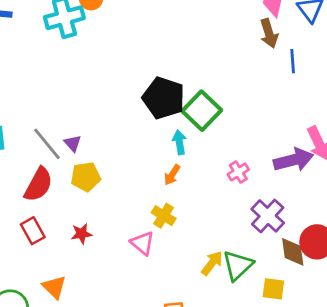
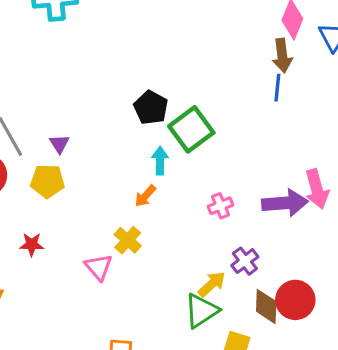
blue line: (293, 61) -> (277, 88), moved
black pentagon: (164, 98) -> (151, 108), size x0.7
purple triangle: (73, 143) -> (59, 144), moved
purple cross: (268, 216) -> (245, 261), size x0.7
yellow arrow: (212, 263) -> (212, 284), moved

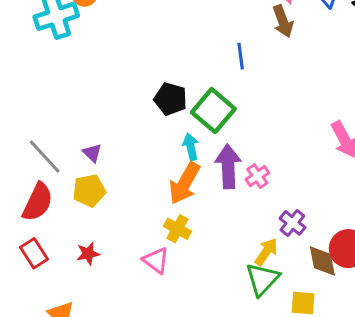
blue line: (277, 88) -> (241, 56), moved
orange arrow: (145, 196) -> (185, 183), size x1.8
purple arrow: (285, 203) -> (228, 166), moved, turned -75

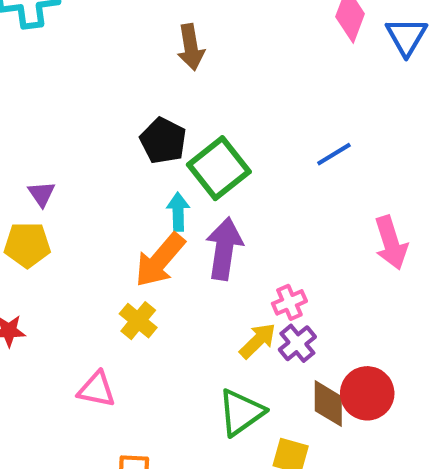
brown arrow: (283, 21) -> (191, 47), moved
blue line: (241, 56) -> (334, 154), moved, turned 55
pink cross: (257, 176) -> (289, 302), moved
yellow arrow: (266, 252) -> (258, 341), moved
pink triangle: (156, 260) -> (97, 389), moved, turned -36

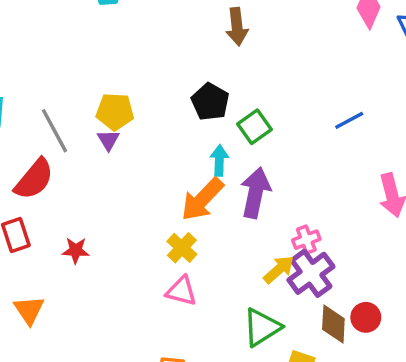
green square: (219, 168) -> (255, 127), size x0.7
yellow pentagon: (27, 245) -> (115, 112), moved
purple cross: (297, 343) -> (311, 273), size x1.5
pink triangle: (97, 389) -> (181, 291), moved
red circle: (367, 393) -> (366, 317), size x0.7

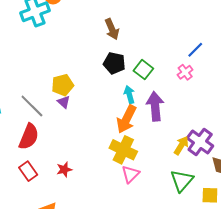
brown arrow: (237, 27) -> (112, 29), moved
pink cross: (306, 240) -> (185, 72), moved
yellow cross: (182, 248) -> (123, 150), size x1.5
pink triangle: (181, 291) -> (130, 174), turned -42

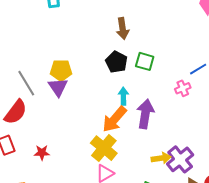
green square: (143, 70) -> (145, 61), moved, turned -36
purple triangle: (64, 102) -> (58, 87), size x1.5
yellow arrow: (181, 145) -> (161, 158), turned 36

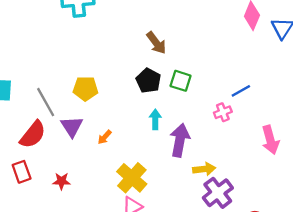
brown arrow: (123, 28) -> (156, 43), turned -30
purple triangle: (58, 87) -> (72, 127), moved
orange arrow: (114, 119) -> (105, 137), moved, size x0.5
yellow arrow: (161, 158) -> (204, 169), moved

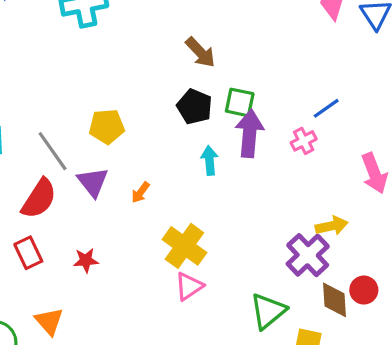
purple arrow: (180, 140) -> (249, 133), moved
yellow arrow: (204, 169) -> (332, 226), moved

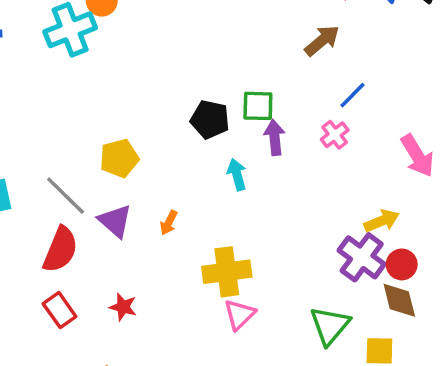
brown arrow: (200, 52) -> (322, 41), moved, turned -76
purple arrow: (249, 133) -> (275, 137), size x0.7
yellow cross: (184, 246) -> (227, 272), turned -33
red star: (86, 260) -> (123, 307), turned 30
red circle: (364, 290) -> (402, 264), moved

